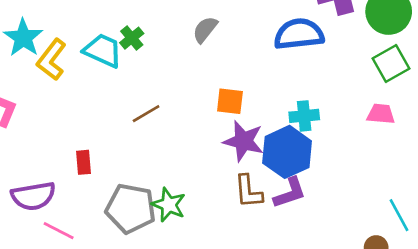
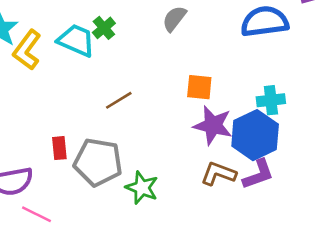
brown L-shape: (248, 191) -> (218, 174), turned 116
gray pentagon: (131, 208) -> (98, 162), moved

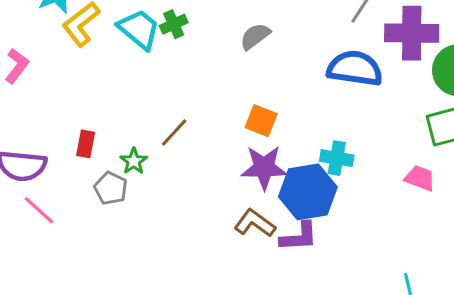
brown line: (119, 100) -> (174, 132), moved, turned -32
purple star: (213, 125) -> (264, 168), turned -30
gray pentagon: (98, 162) -> (111, 188), moved, size x0.6
green star: (142, 188) -> (134, 161), moved, size x0.7

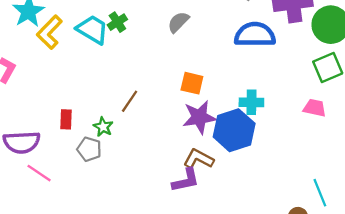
purple L-shape: (299, 237) -> (186, 180), moved

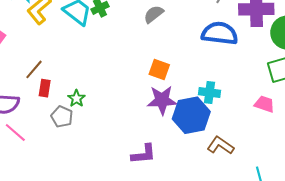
brown line: (130, 101) -> (34, 69), moved
brown L-shape: (199, 159) -> (220, 145), moved

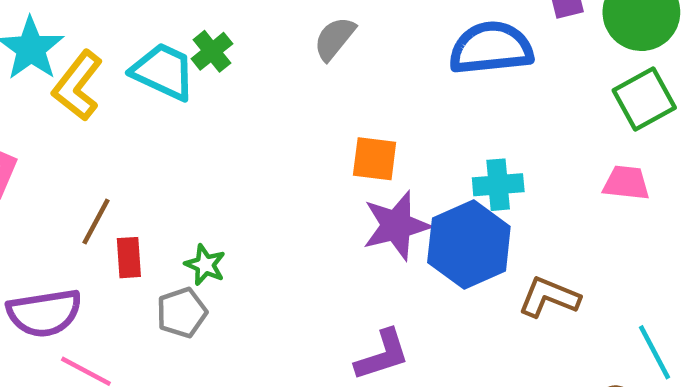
gray pentagon: (62, 117) -> (182, 313), turned -30

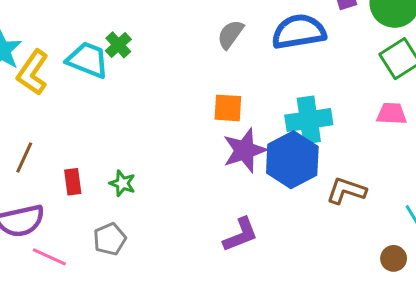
gray semicircle: (335, 38) -> (230, 34), moved
cyan cross: (498, 185) -> (309, 120), size x1.4
brown line: (96, 222) -> (24, 157), moved
gray pentagon: (182, 313) -> (110, 239), moved

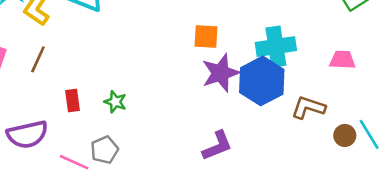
pink trapezoid: (392, 114) -> (342, 60), moved
brown line: (24, 157) -> (38, 59), moved
pink line: (49, 257) -> (74, 162), moved
brown circle: (394, 258) -> (345, 135), moved

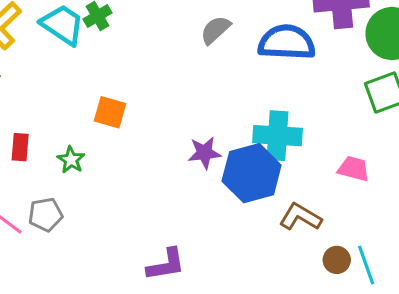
orange square: (206, 36) -> (110, 112), moved
purple star: (221, 73) -> (204, 153), size x0.7
purple L-shape: (217, 146) -> (166, 265), moved

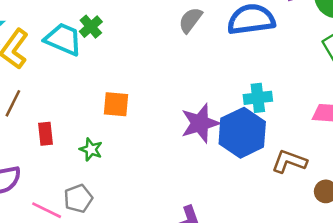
cyan cross: (277, 136) -> (258, 98), size x0.7
red rectangle: (20, 147) -> (45, 134), moved
purple star: (204, 153) -> (200, 123), size x1.4

